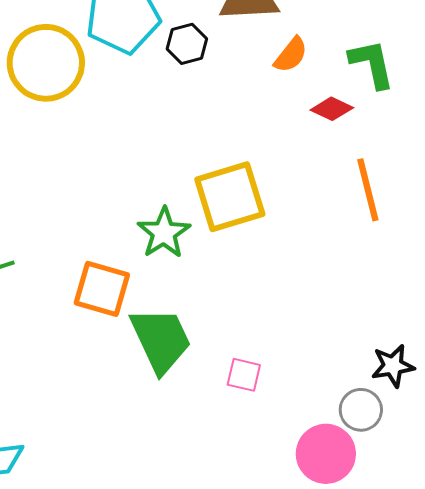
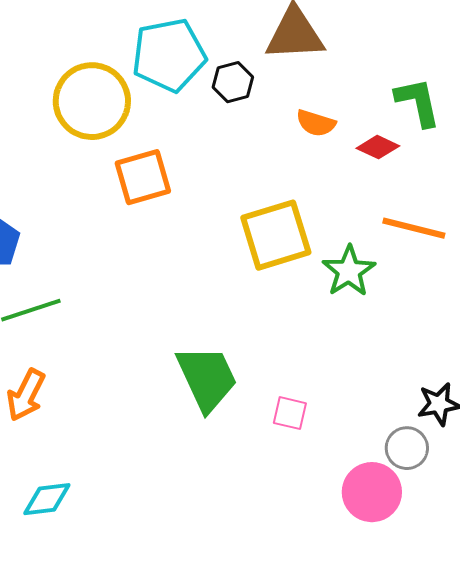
orange semicircle: (291, 55) -> (316, 123), moved, turned 69
orange line: (368, 190) -> (414, 228), turned -62
green star: (164, 233) -> (349, 271), moved
orange square: (102, 289) -> (143, 177), moved, turned -32

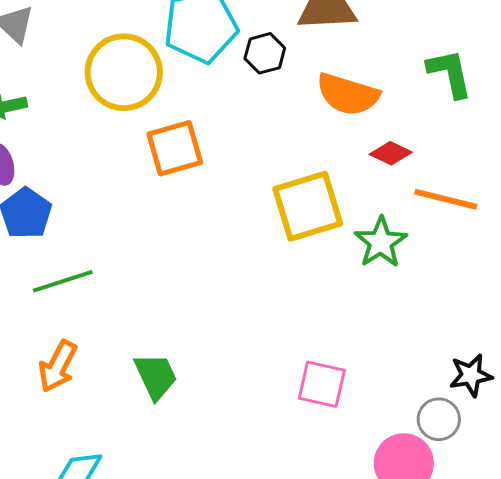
orange semicircle: (316, 123) -> (348, 94), size x1.6
red diamond: (378, 147) -> (391, 153), moved
green trapezoid: (207, 378) -> (156, 376), moved, size x0.7
pink square: (290, 413) -> (322, 384), size x1.4

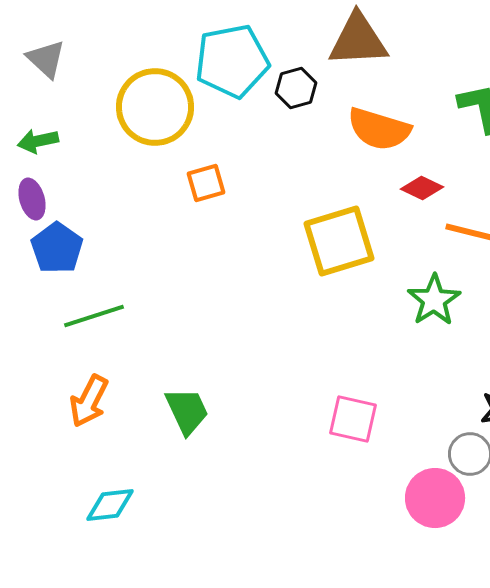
orange square: (175, 148) -> (206, 183), size x0.7
green star: (381, 242) -> (434, 300), moved

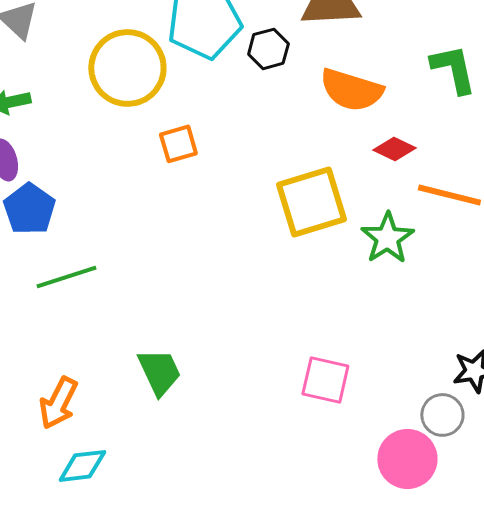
green star: (434, 300) -> (387, 238), moved
orange arrow: (89, 401) -> (58, 403), moved

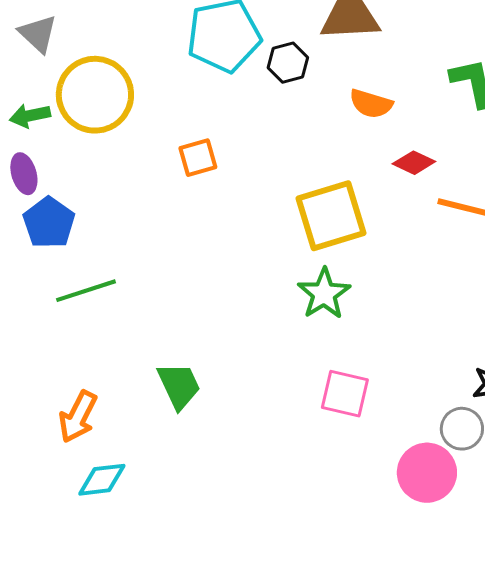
yellow circle: (127, 68) -> (95, 95), moved
orange semicircle: (351, 90) -> (371, 104), size x0.7
green star: (387, 238) -> (324, 294), moved

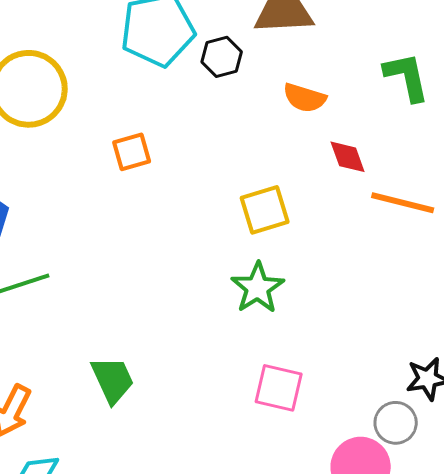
red diamond: (414, 163) -> (348, 157), turned 45
yellow square: (331, 216) -> (265, 210), size x0.7

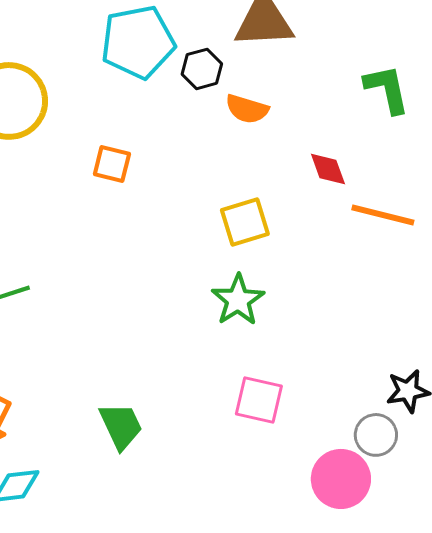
orange semicircle: (305, 98) -> (247, 109), moved
orange square: (132, 152) -> (112, 164), turned 30
green trapezoid: (113, 380) -> (121, 426), moved

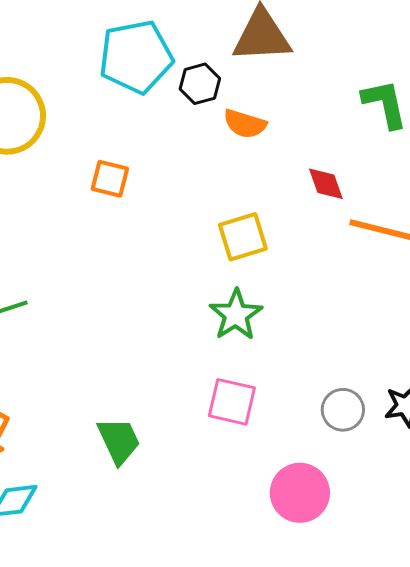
pink square: (259, 400) -> (232, 402), moved
gray circle: (376, 435) -> (343, 410), moved
pink circle: (341, 479) -> (300, 493), moved

